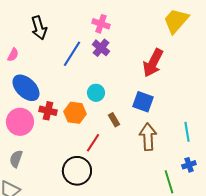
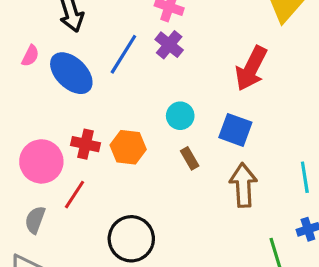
blue ellipse: (26, 88) -> (71, 73), moved
cyan circle: (96, 93) -> (180, 116), moved
red line: (93, 143) -> (74, 195), moved

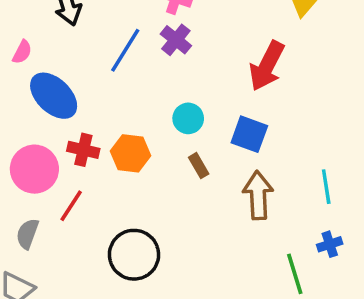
blue ellipse: (71, 73) -> (54, 96), moved

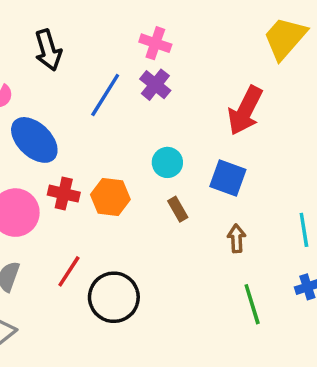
brown arrow: (258, 195) -> (237, 238), size x0.6
red line: (71, 206) -> (69, 271), moved
green line: (295, 274) -> (252, 304), moved

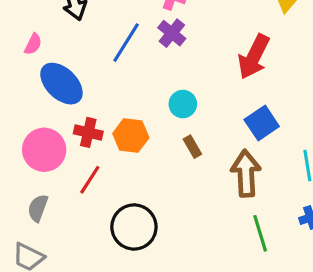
blue square: (228, 178) -> (262, 123), moved, turned 36
brown arrow: (237, 238) -> (246, 173), size x1.8
red line: (69, 271) -> (90, 180), moved

